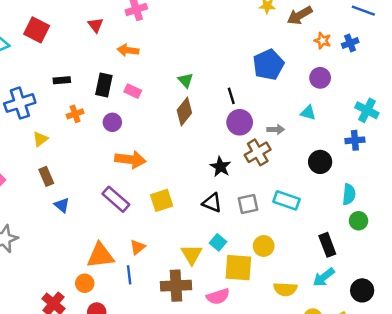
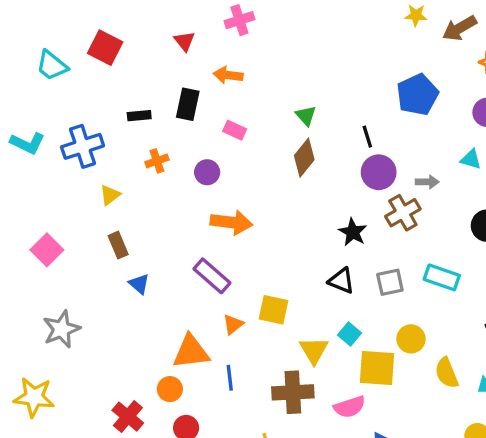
black rectangle: (104, 85) -> (188, 104), moved
yellow square: (162, 200) -> (273, 310), moved, turned 30
orange triangle: (138, 247) -> (233, 324), moved
yellow semicircle: (285, 289) -> (447, 373), moved, turned 65

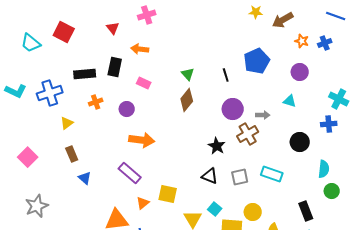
black rectangle: (139, 116) -> (85, 74), size x1.5
black line: (367, 137) -> (226, 75), moved

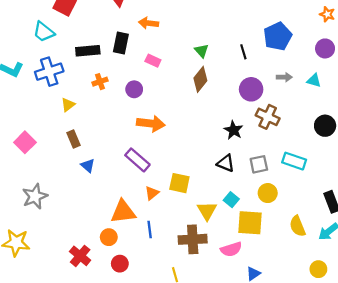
cyan trapezoid: (31, 43) -> (44, 32), moved
gray arrow: (263, 115) -> (284, 77), moved
brown cross: (248, 134) -> (268, 117), turned -35
yellow circle: (253, 212) -> (268, 193), moved

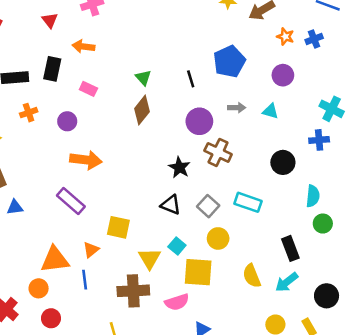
gray square: (259, 164) -> (208, 206), turned -36
blue triangle: (88, 165) -> (15, 207), turned -48
orange triangle: (152, 193) -> (91, 250), moved

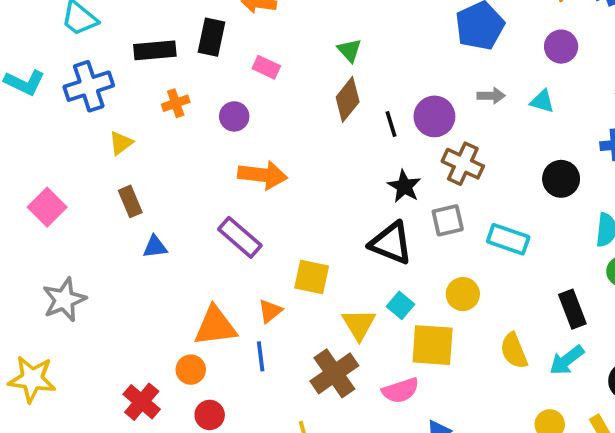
black line: (191, 79) -> (391, 124), moved
black triangle: (171, 205) -> (391, 243), size x1.4
gray square: (208, 206) -> (448, 220), moved, turned 35
brown cross: (133, 291) -> (334, 373), turned -32

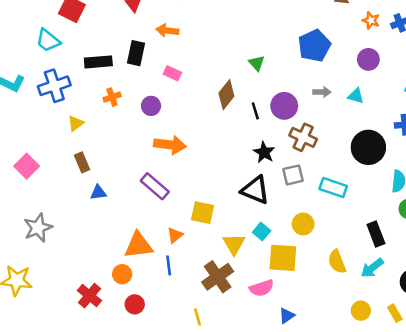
green triangle: (349, 50) -> (257, 63), moved
black circle: (561, 179) -> (368, 147), size x1.4

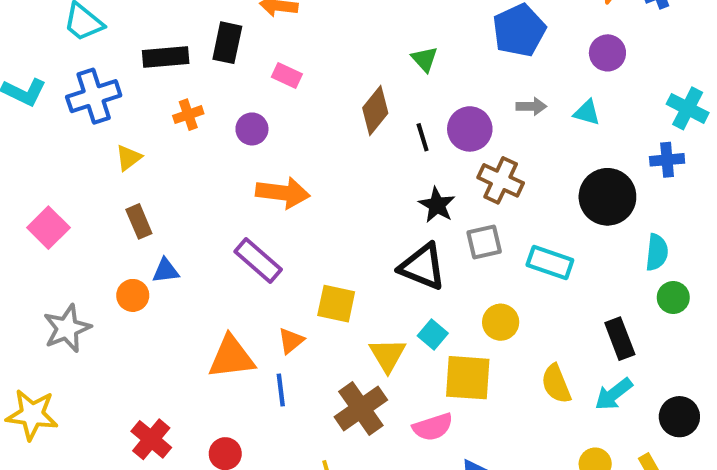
orange circle: (122, 274) -> (133, 295), moved

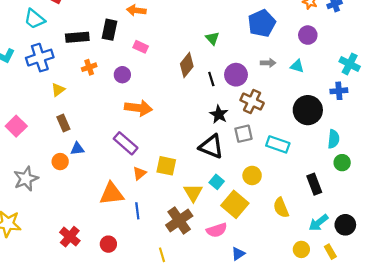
orange triangle: (291, 341) -> (140, 173), moved
yellow square: (468, 378) -> (235, 204), turned 36
cyan arrow: (614, 394) -> (319, 223), moved

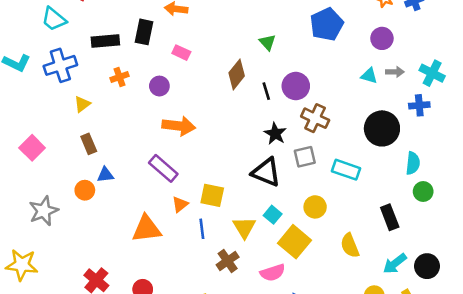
gray arrow: (268, 63) -> (395, 72), moved
blue line: (137, 211) -> (202, 229), moved
brown cross: (179, 221) -> (228, 261), size x0.7

